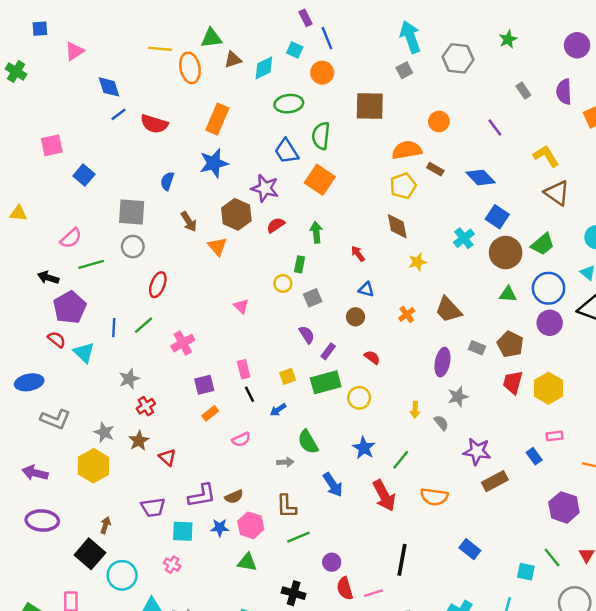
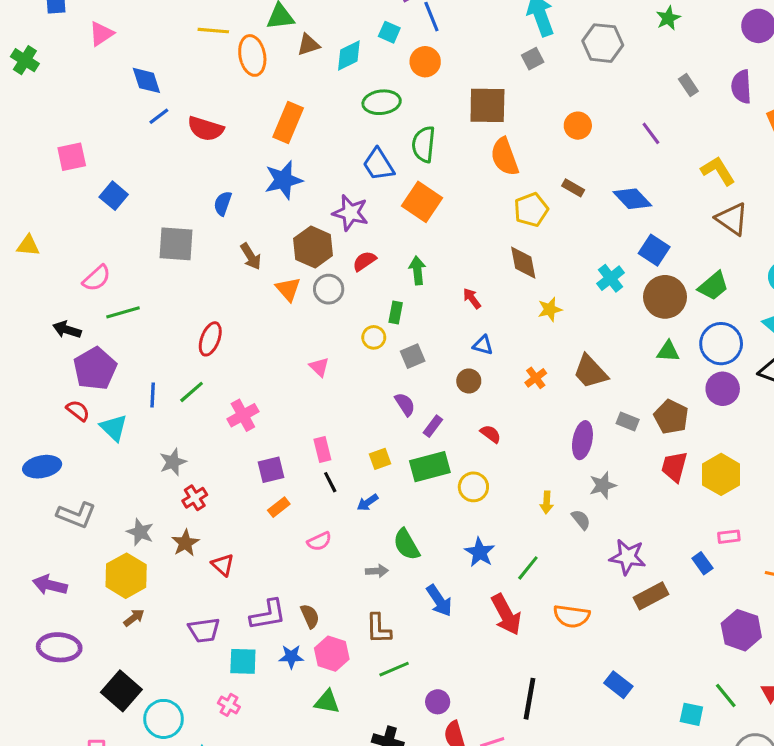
orange semicircle: (407, 150) -> (505, 157), moved, turned -100
gray circle: (133, 247) -> (329, 289), moved
brown semicircle: (234, 497) -> (310, 616), turned -90
brown arrow: (105, 525) -> (134, 618), moved, turned 35

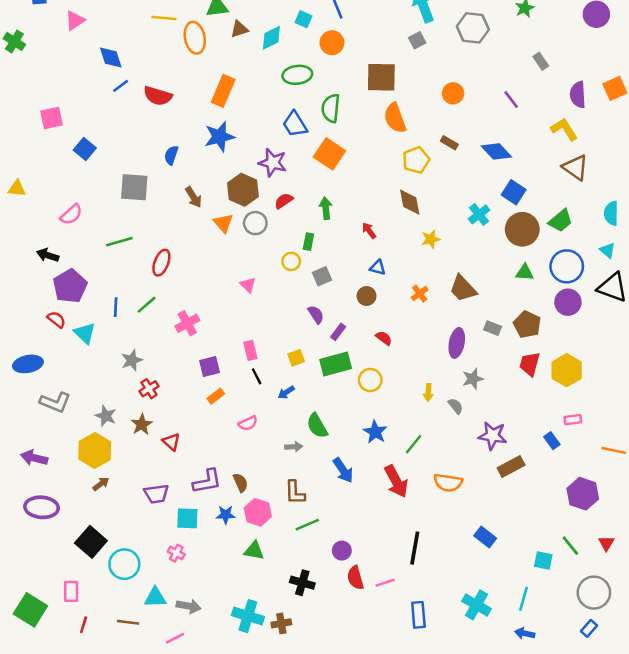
purple semicircle: (741, 87) -> (578, 95), moved
green line: (123, 312) -> (119, 242), moved

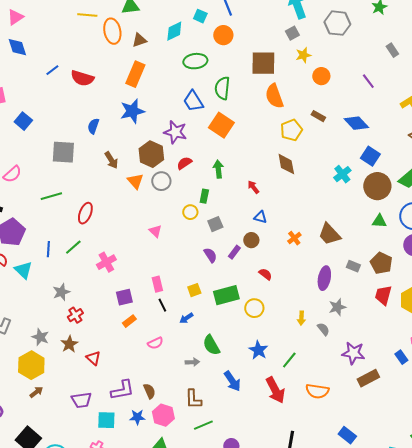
brown triangle: (239, 29) -> (139, 40), moved
blue diamond: (111, 58) -> (17, 47), moved
yellow star: (431, 239) -> (303, 55), moved
purple rectangle: (338, 332) -> (234, 252), moved

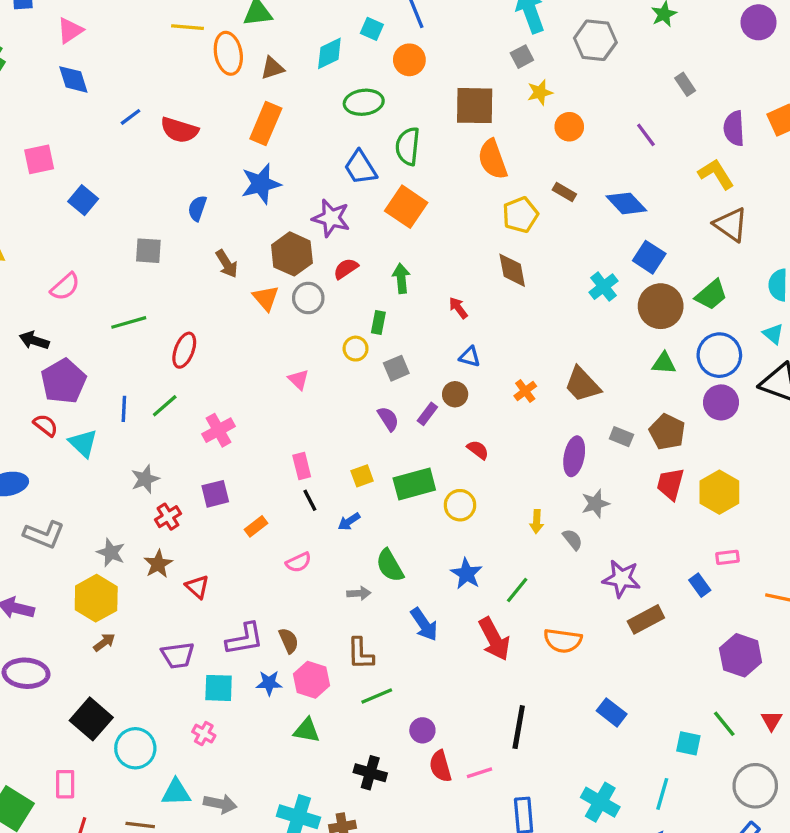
gray square: (63, 152) -> (148, 251), size x0.7
purple square: (124, 297) -> (215, 494), moved

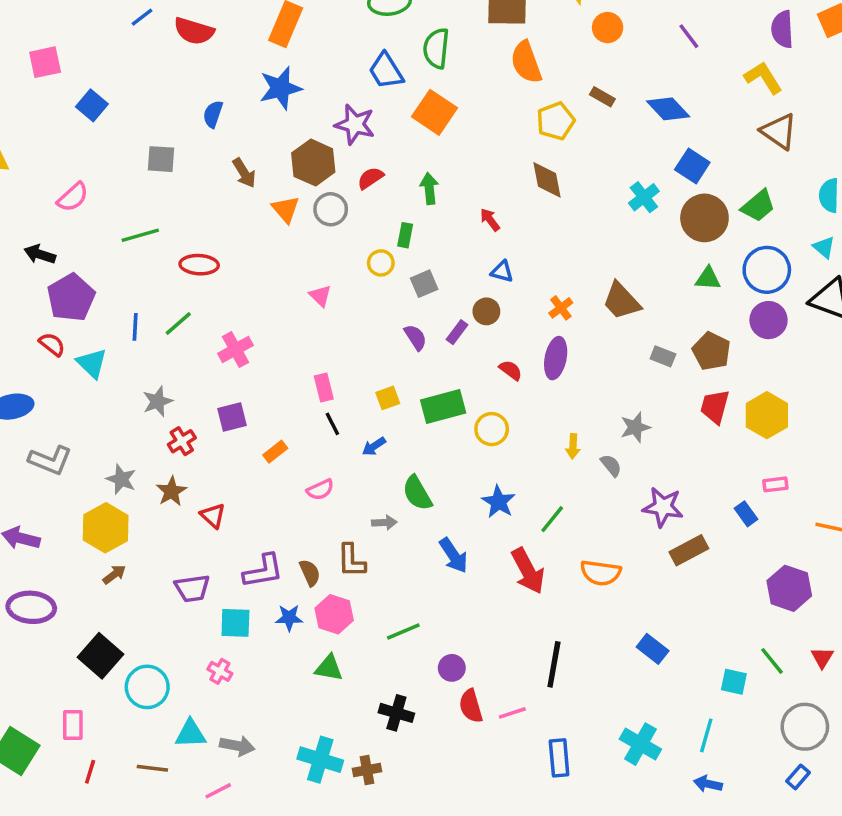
red ellipse: (184, 350) -> (199, 265), turned 72
purple ellipse: (574, 456) -> (556, 358), moved
brown L-shape: (360, 654) -> (351, 561), moved

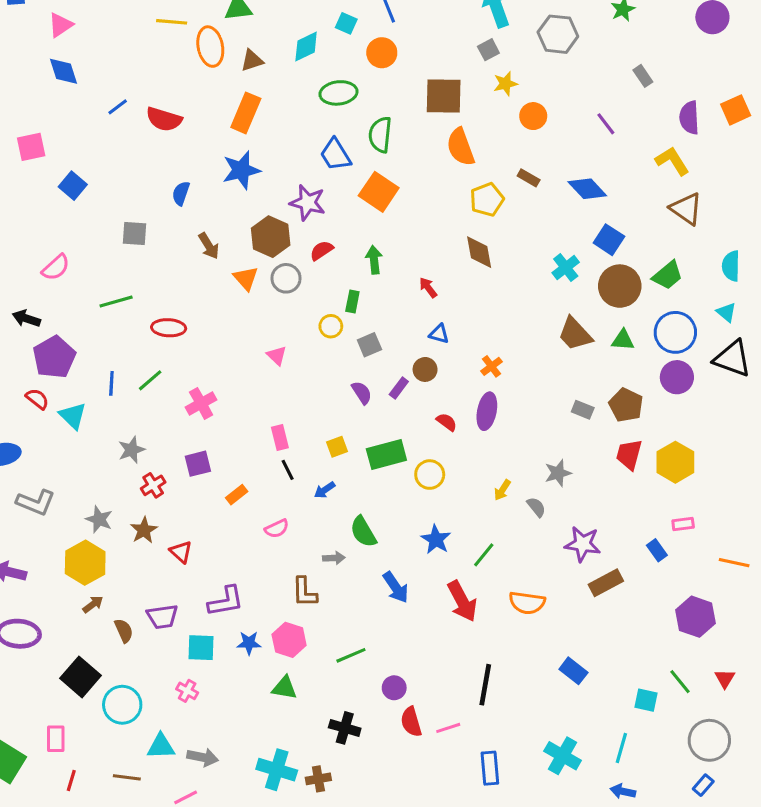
brown trapezoid: (621, 301) -> (575, 334), moved
yellow arrow: (573, 446) -> (502, 490), turned 30
brown semicircle: (310, 573) -> (124, 631), moved

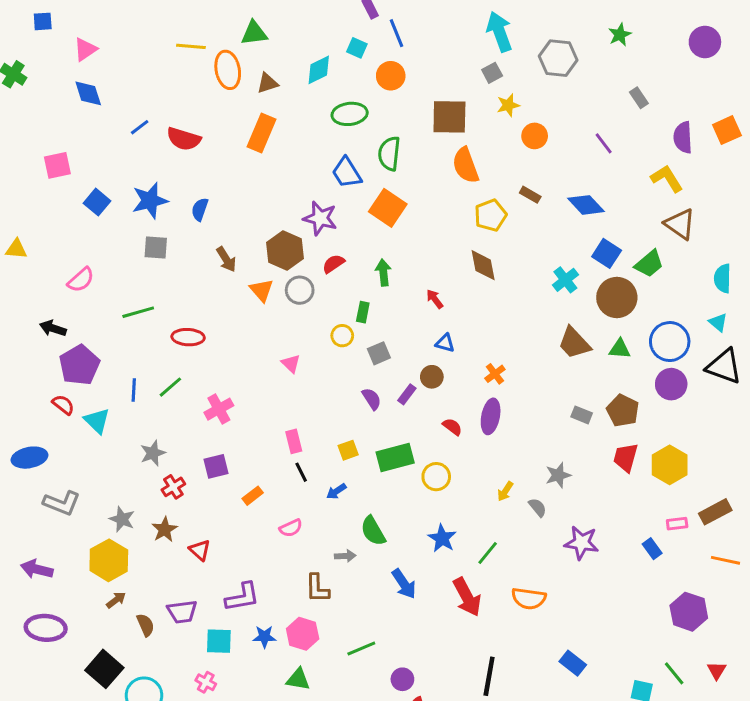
blue star: (241, 170) -> (150, 201), moved
green trapezoid: (668, 275) -> (649, 264), moved
brown rectangle: (606, 583) -> (715, 512), moved

